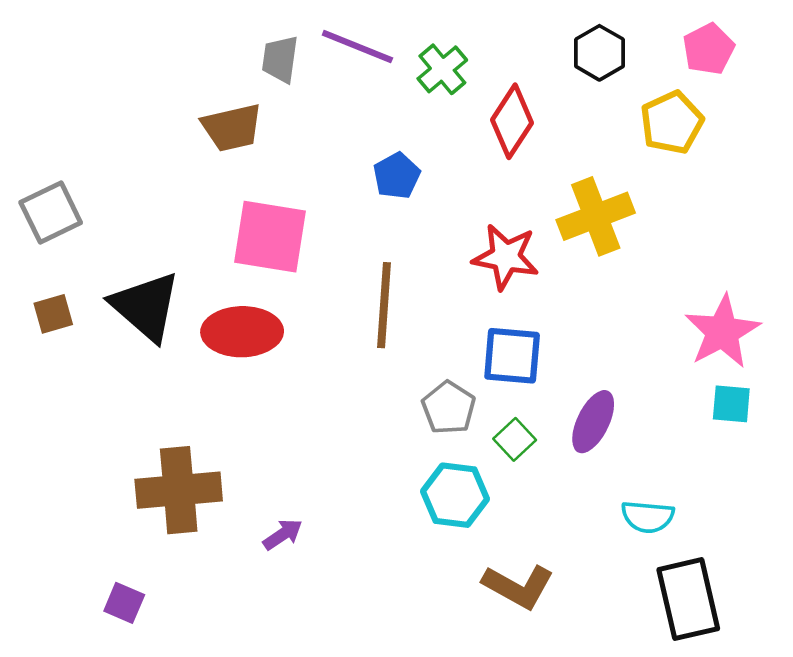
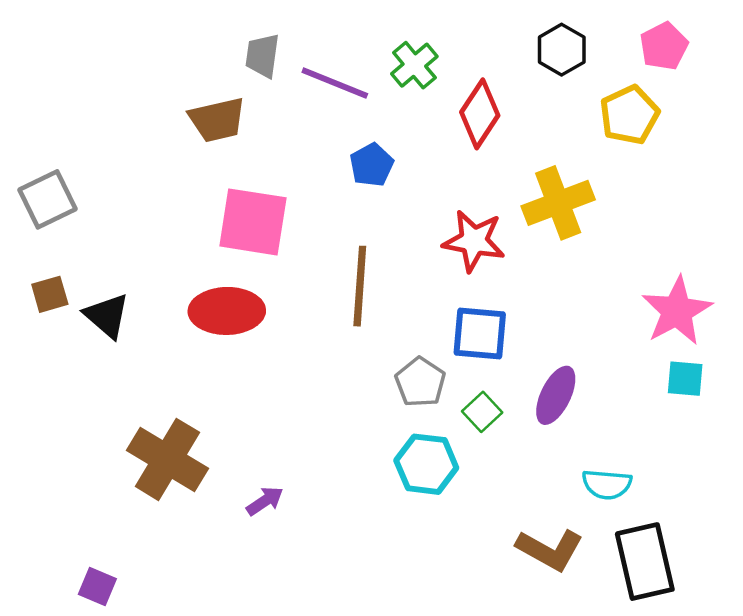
purple line: (357, 47) -> (335, 83), moved
black triangle: (146, 306) -> (107, 316), moved, size x0.7
brown cross: (179, 490) -> (167, 459), turned 36
brown L-shape: (518, 586) -> (550, 550), moved
purple square: (124, 603) -> (97, 586), moved

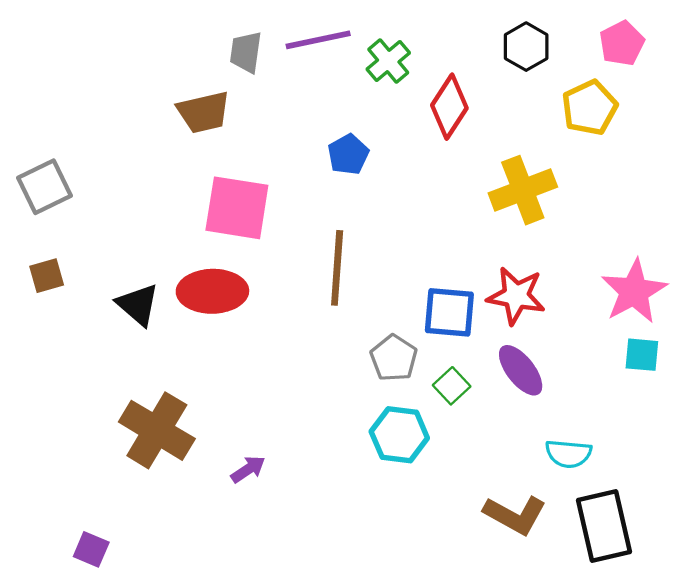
purple line: (335, 83) -> (318, 40), moved, turned -34
red star: (474, 241) -> (516, 296), moved
black triangle: (107, 316) -> (138, 305), moved
purple ellipse: (556, 395) -> (521, 370), turned -64

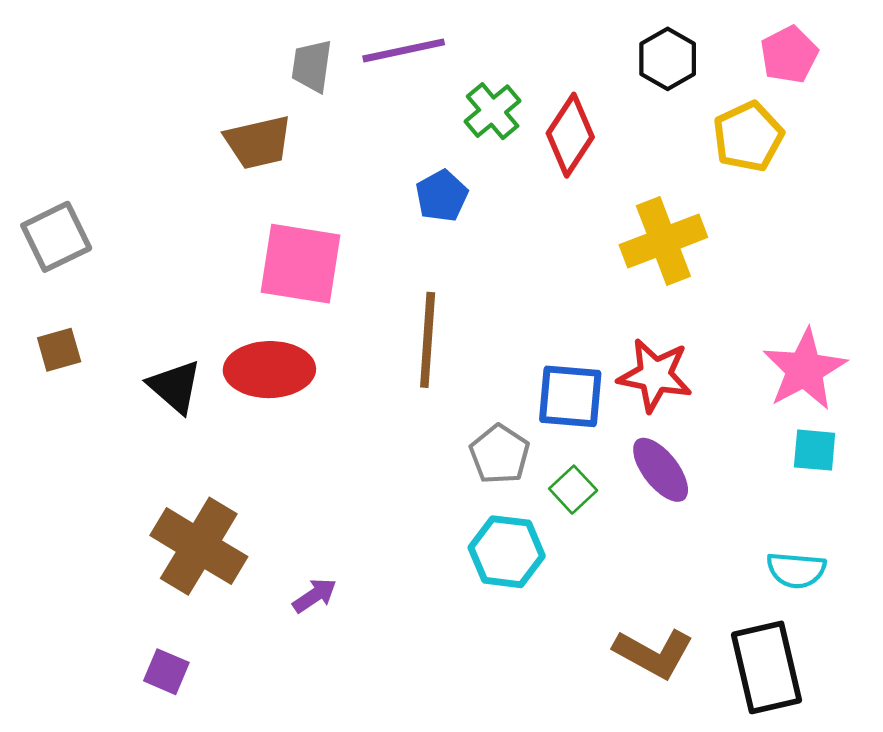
green cross: (388, 61) -> (493, 111), moved
cyan semicircle: (568, 454) -> (796, 570), moved
purple square: (91, 549) -> (166, 672), moved

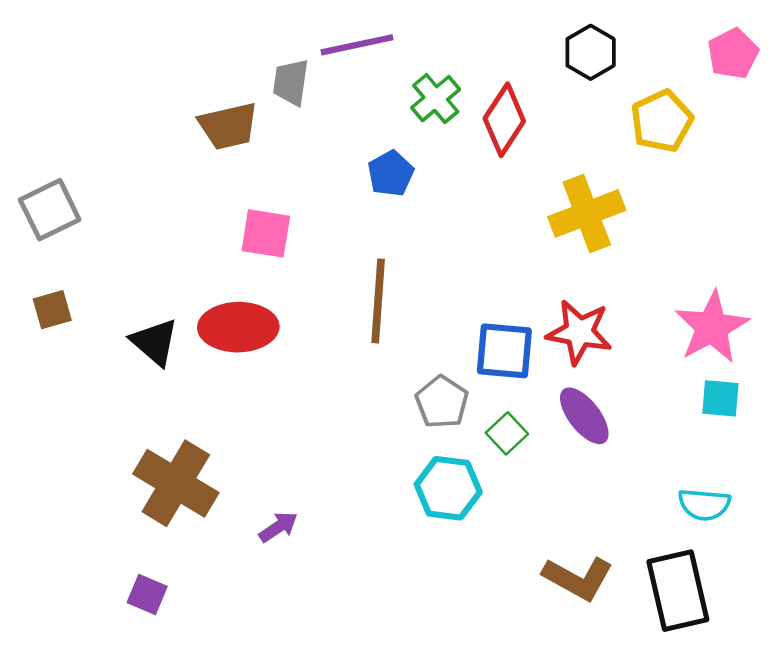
pink pentagon: (789, 55) -> (733, 54), moved
gray trapezoid: (312, 66) -> (291, 82), moved
pink square: (301, 264) -> (266, 233), size x0.7

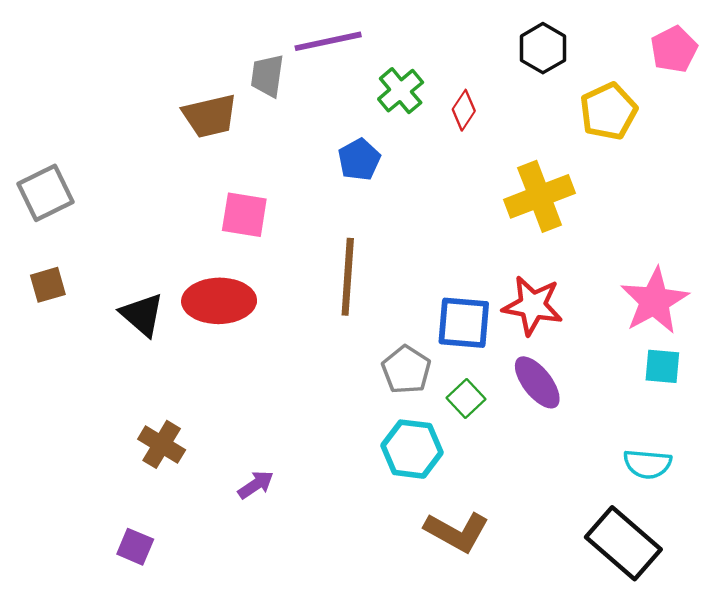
red diamond: (504, 120) -> (464, 110), size x0.6
brown cross: (176, 483) -> (162, 444), size x0.6
brown L-shape: (578, 578) -> (457, 532), moved
black rectangle: (678, 591) -> (623, 543), turned -36

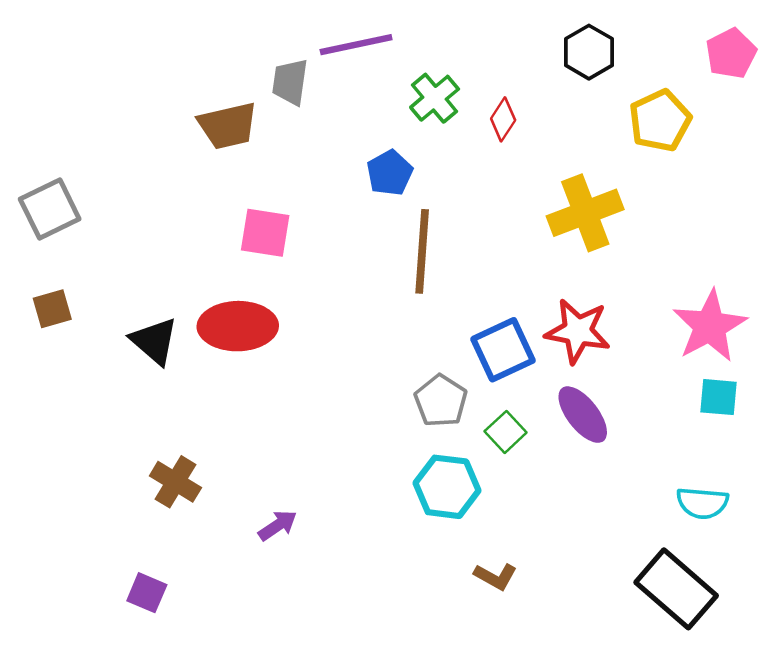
brown line: (348, 277) -> (422, 251), moved
blue square: (464, 323) -> (503, 350), turned -30
brown L-shape: (457, 532) -> (496, 576), size x0.6

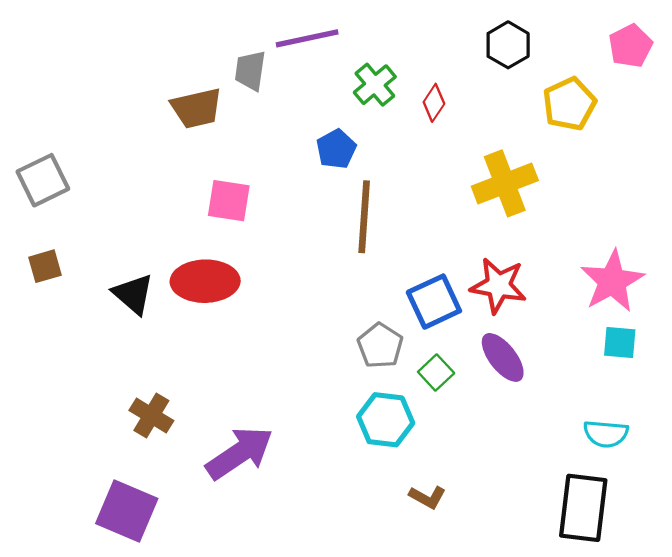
purple arrow: (278, 525) -> (239, 453), size x2.0
black rectangle: (676, 589) -> (583, 508), turned 56
purple square: (147, 593) -> (127, 511), size x1.8

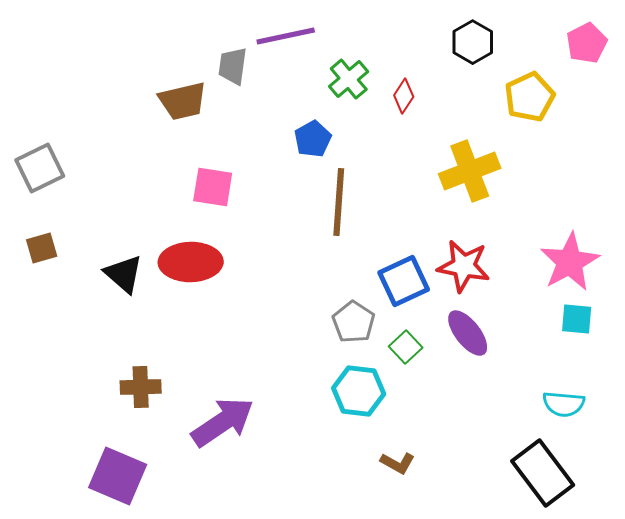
brown cross: (151, 415) -> (141, 387), turned -33
black rectangle: (583, 508) -> (543, 473), turned -44

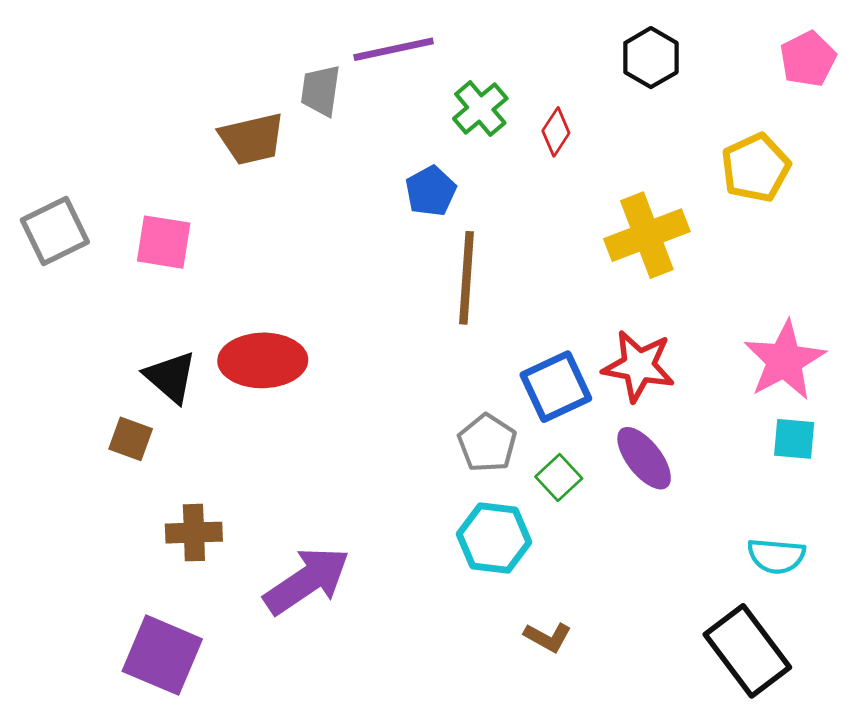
yellow pentagon: (530, 97) -> (756, 168), moved
pink square: (213, 187) -> (164, 242), moved
brown square: (42, 248) -> (131, 439), moved, turned 36

